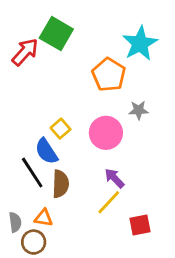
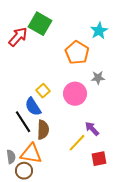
cyan star: (140, 43) -> (99, 31), size x0.7
purple arrow: (114, 178) -> (92, 129), moved
orange triangle: (44, 218) -> (31, 154), size x1.6

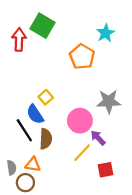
red arrow: (18, 37) -> (19, 40), turned -40
gray star: (98, 78) -> (109, 101), moved, size x1.6
pink circle: (75, 94) -> (80, 121), moved
orange triangle: (31, 154) -> (33, 164), size x0.7

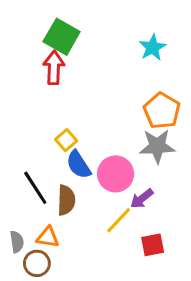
red arrow: (19, 40) -> (54, 68), moved
orange pentagon: (82, 57) -> (162, 111), moved
blue semicircle: (35, 114) -> (79, 165), moved
purple arrow: (98, 138) -> (142, 199), turned -84

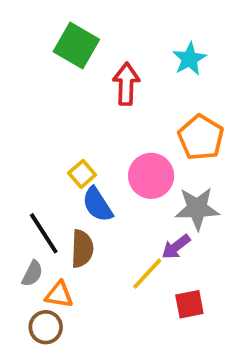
red arrow: (54, 68) -> (126, 84), moved
gray star: (157, 146) -> (197, 208), moved
pink circle: (116, 174) -> (151, 176), moved
gray semicircle: (17, 242) -> (32, 274), moved, turned 35

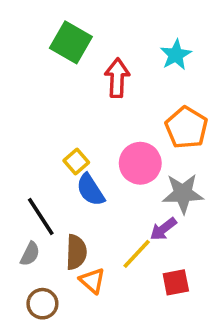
brown semicircle: (82, 249) -> (76, 252), moved
orange triangle: (59, 295) -> (92, 281), moved, turned 32

